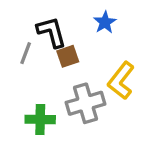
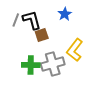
gray line: (26, 53) -> (16, 20), moved
green cross: (40, 119) -> (31, 65), moved

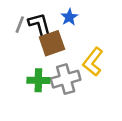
blue star: (65, 14) -> (69, 17), moved
brown square: (42, 35) -> (52, 43), size x1.5

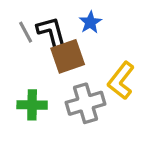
gray line: (20, 25) -> (26, 32), turned -49
green cross: (38, 80) -> (32, 105), moved

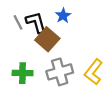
brown square: (68, 56) -> (47, 39), turned -30
yellow L-shape: (121, 81) -> (93, 72), moved

